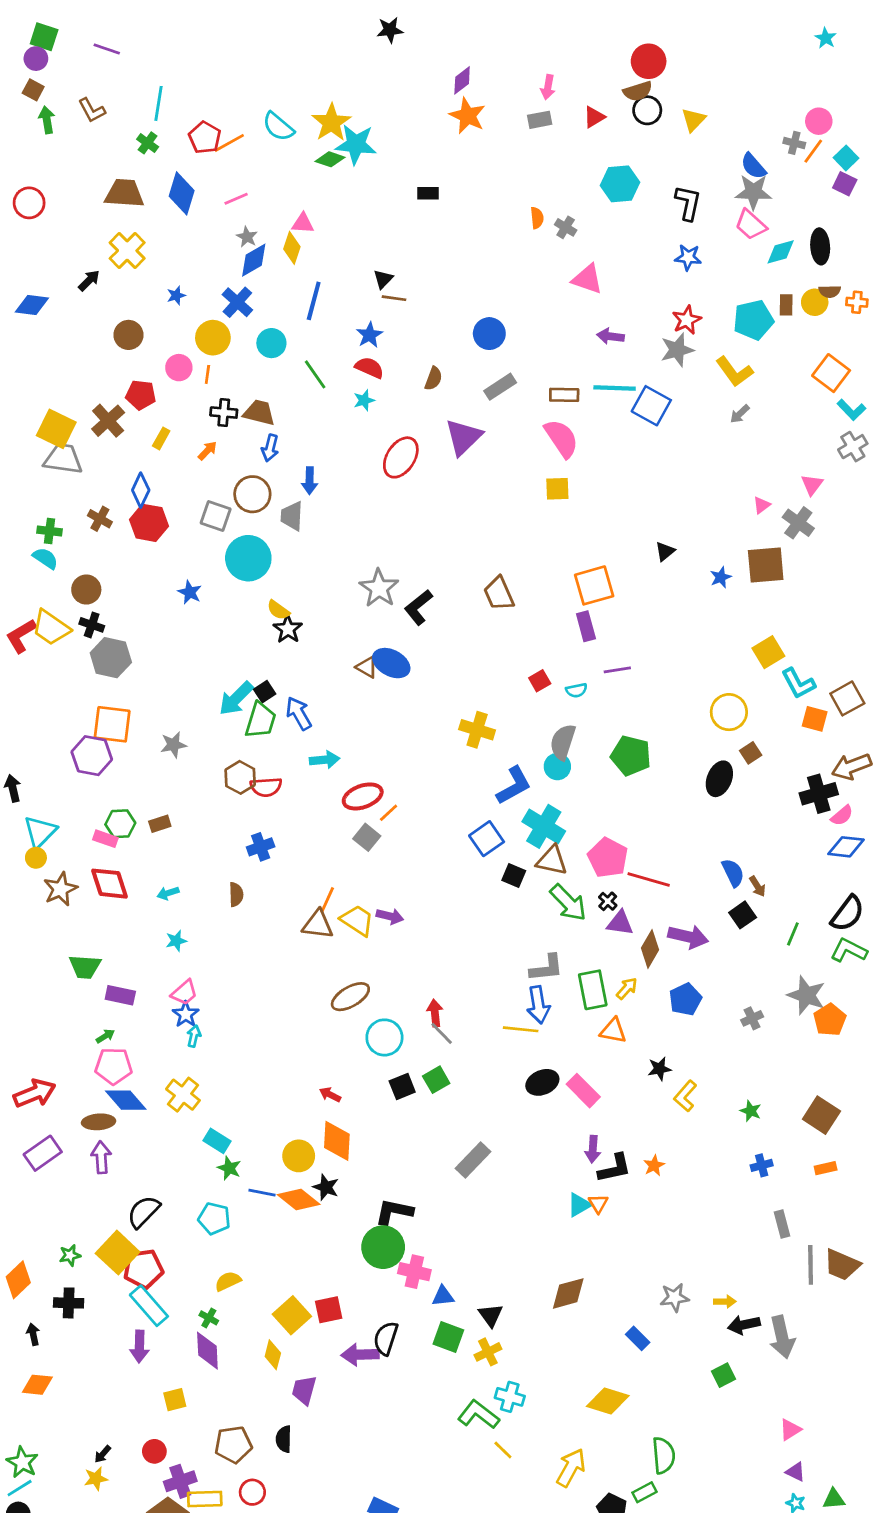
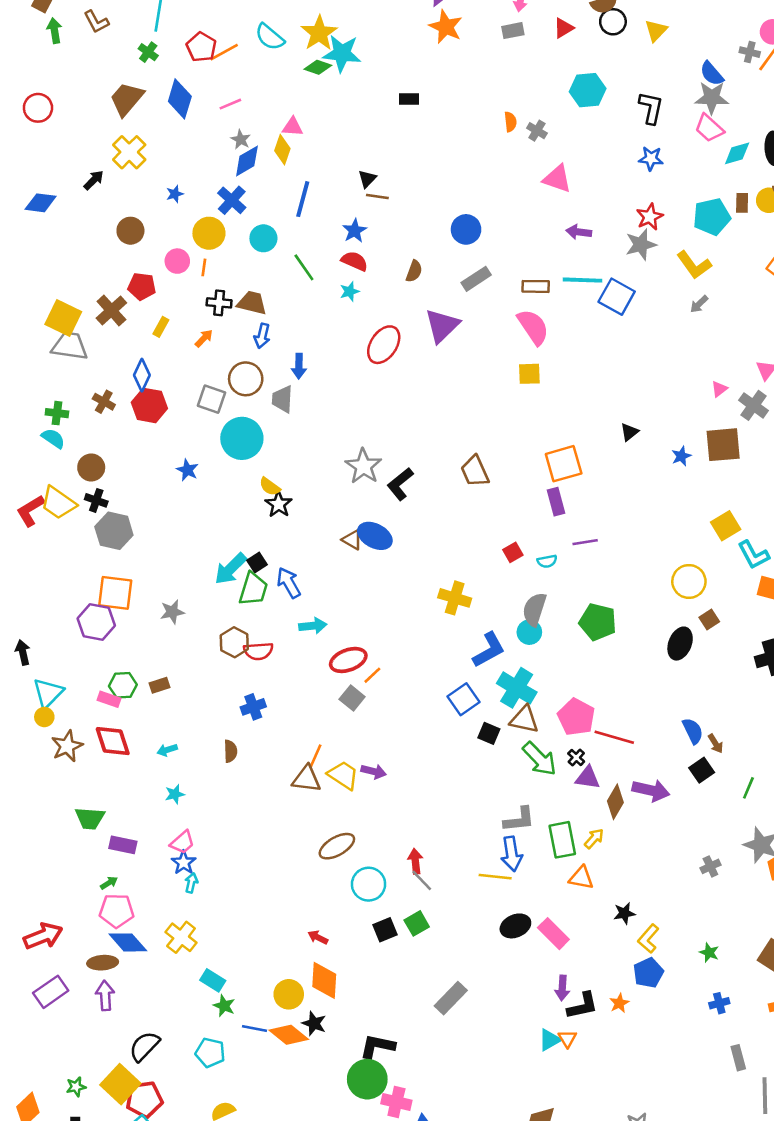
brown trapezoid: (124, 193) -> (127, 99), turned -54
blue pentagon: (685, 999) -> (648, 973), moved

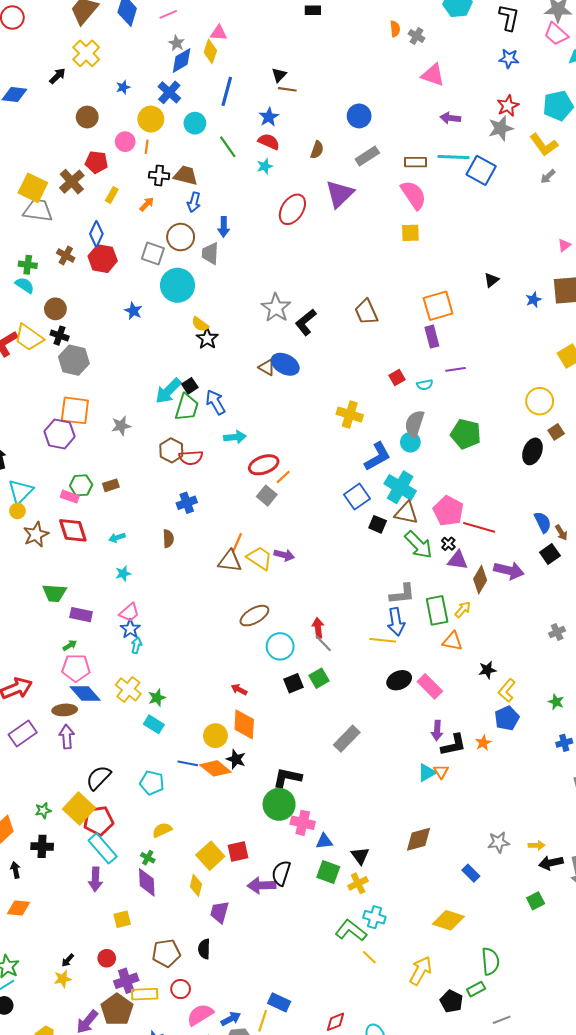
green star: (224, 1006) -> (157, 698), moved, turned 30

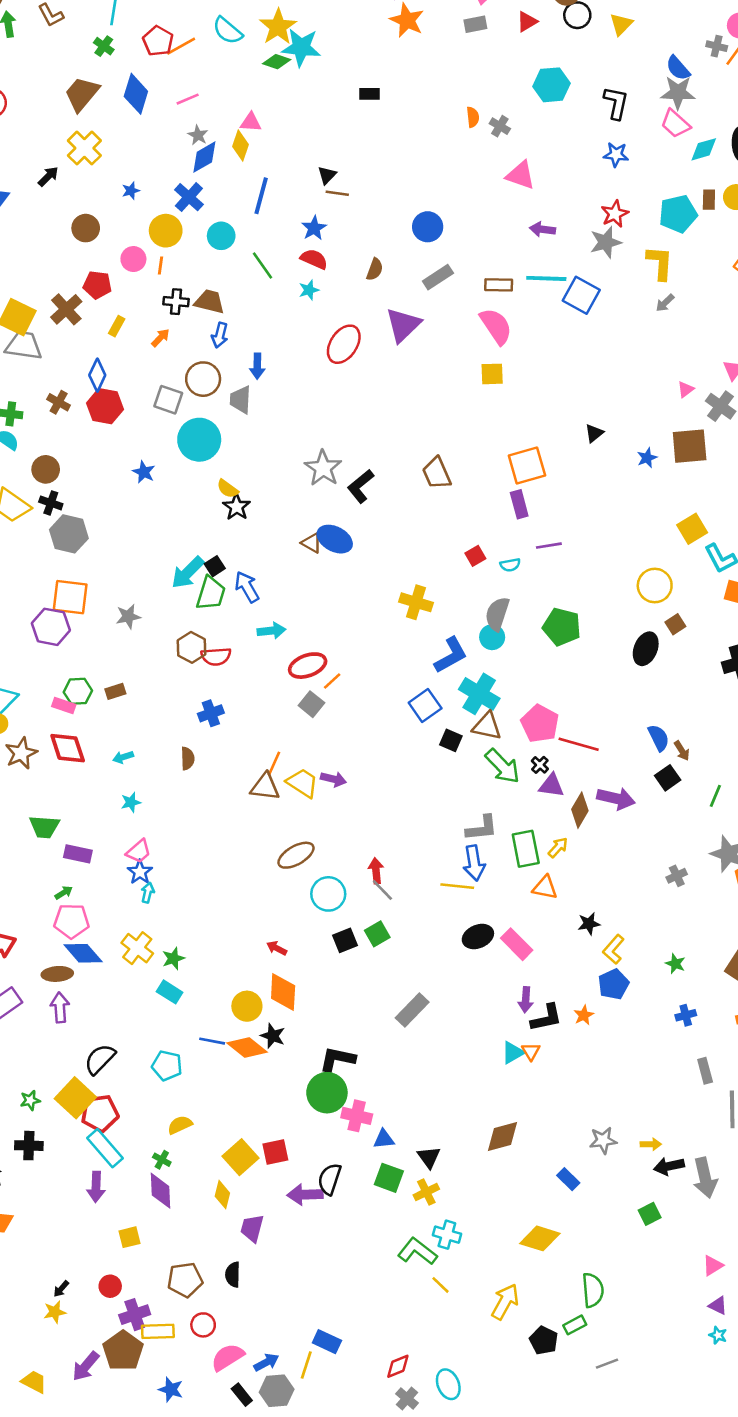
yellow L-shape: (544, 145) -> (660, 263), turned -140

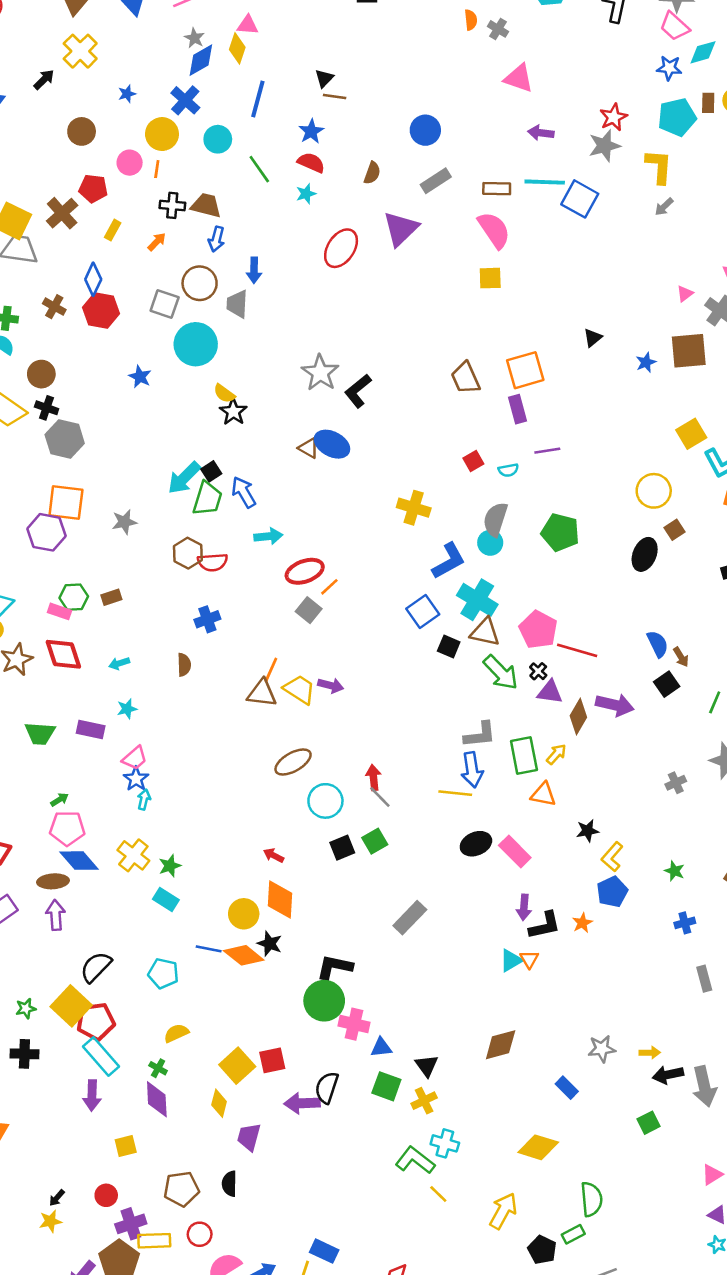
blue star: (616, 155) -> (669, 68), moved
brown trapezoid: (437, 473) -> (466, 378), moved
purple rectangle: (78, 854) -> (91, 730), moved

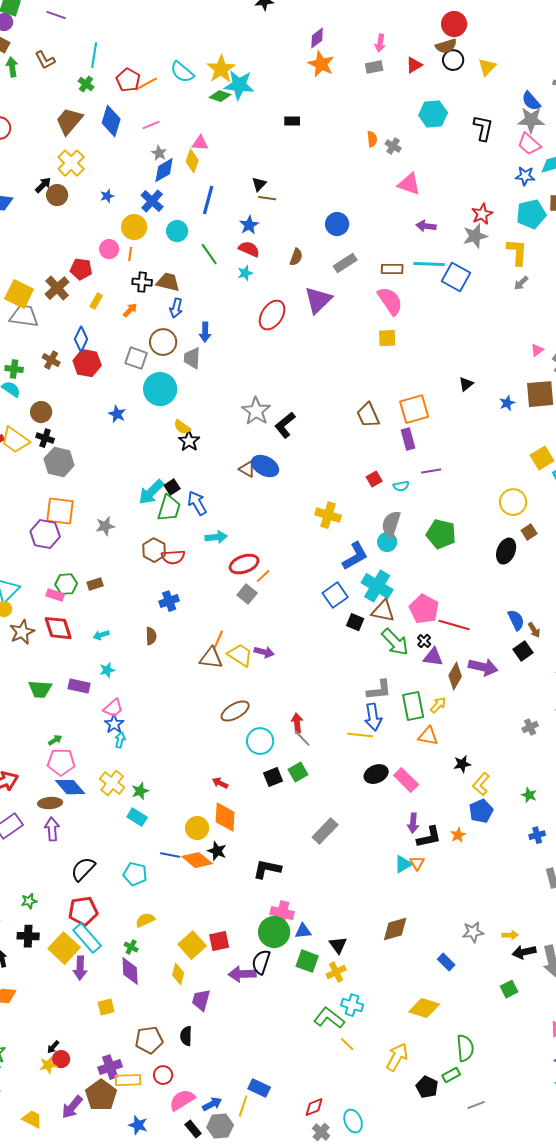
brown circle: (82, 131) -> (57, 195), moved
green circle: (324, 1001) -> (274, 932), moved
yellow square: (71, 1006) -> (64, 948), moved
red circle: (106, 1195) -> (61, 1059), moved

